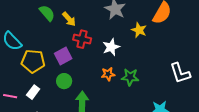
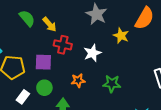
purple square: (63, 56) -> (43, 62), turned 30
orange star: (108, 74) -> (78, 81), moved
white rectangle: (33, 92) -> (23, 97), moved

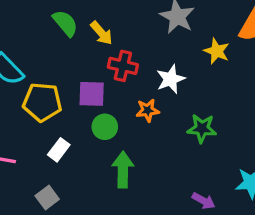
orange star: (78, 81) -> (148, 110), moved
green circle: (44, 88) -> (105, 127), moved

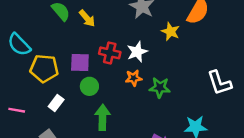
red cross: (123, 66) -> (110, 53), moved
orange star: (148, 110) -> (134, 78), moved

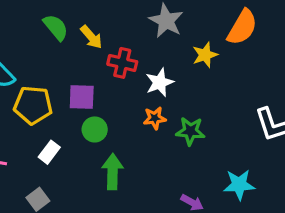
yellow star: (171, 31) -> (205, 55), turned 30
red cross: (110, 53) -> (122, 63), moved

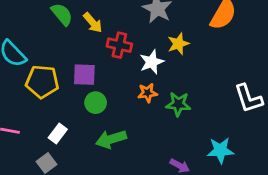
yellow star: (205, 55) -> (178, 44), moved
white rectangle: (49, 152) -> (58, 134), moved
green arrow: (112, 172) -> (111, 139), turned -108

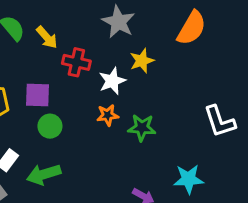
green arrow: (111, 139) -> (44, 174), moved

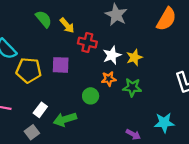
yellow star: (142, 61) -> (134, 57), moved
green circle: (50, 126) -> (91, 96), moved

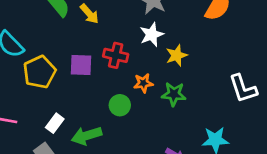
red cross: (87, 43) -> (116, 55), moved
white star: (112, 55) -> (152, 35), moved
yellow pentagon: (29, 70) -> (39, 72), turned -30

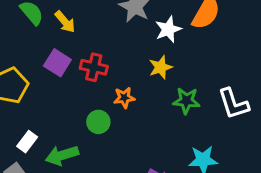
white star: (152, 35) -> (168, 29), moved
purple square: (81, 65) -> (57, 63), moved, turned 30
green star: (174, 94) -> (186, 101), moved

